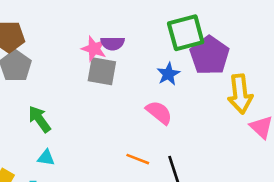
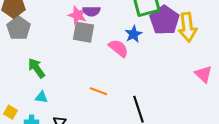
yellow arrow: (240, 94) -> (187, 27), moved
pink semicircle: (159, 112) -> (118, 48), moved
orange line: (138, 159) -> (98, 91), moved

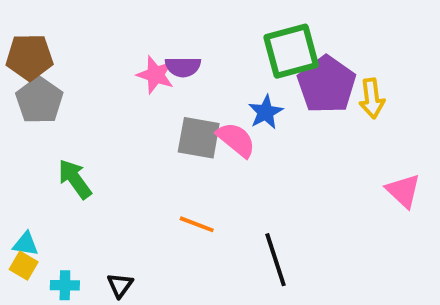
yellow arrow: (187, 27) -> (372, 98), size x0.7
gray square: (83, 32) -> (199, 138), moved
cyan triangle: (41, 97) -> (26, 244), moved

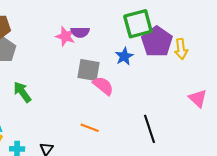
pink semicircle: (236, 140) -> (103, 86), moved
orange line: (197, 224) -> (90, 128), moved
black line: (275, 260) -> (149, 129), moved

